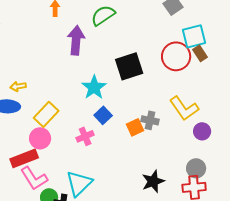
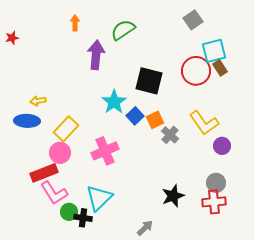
black square: (129, 66) -> (149, 81), turned 32
blue square: (103, 115) -> (135, 116), moved
gray cross: (150, 120) -> (170, 135), turned 30
orange square: (135, 127) -> (155, 120), moved
pink cross: (85, 136) -> (105, 151), size x1.5

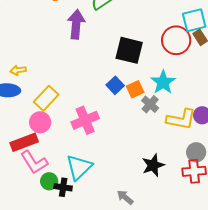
cyan star: (114, 102) -> (163, 82), moved
yellow L-shape: (204, 123) -> (181, 119), moved, turned -44
gray arrow: (145, 228) -> (125, 197), turned -96

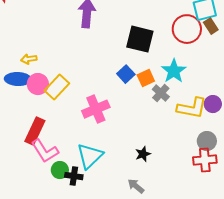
pink circle: (40, 122) -> (38, 84), moved
red rectangle: (24, 142) -> (35, 131), turned -44
black star: (153, 165) -> (143, 154), moved, size x0.7

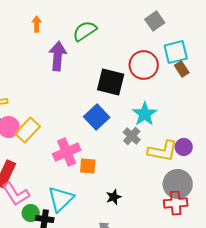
red circle: (187, 29) -> (144, 65), moved
blue square: (126, 74) -> (97, 117), size x1.4
orange square: (146, 78) -> (88, 166), moved, turned 30
gray circle: (207, 141) -> (178, 184), size x1.5

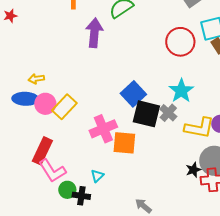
black square: (111, 82) -> (146, 114), moved
orange square: (88, 166) -> (124, 143), size x1.4
black star: (114, 197) -> (193, 170), moved
cyan triangle: (61, 199) -> (97, 176), size x0.5

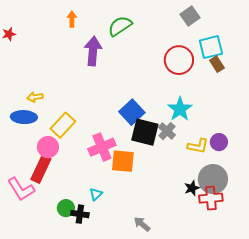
pink circle: (45, 104) -> (48, 147), moved
yellow L-shape: (199, 128) -> (198, 146), size x0.7
pink L-shape: (52, 171) -> (21, 189), moved

